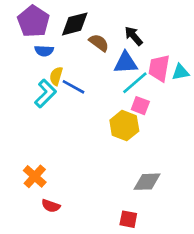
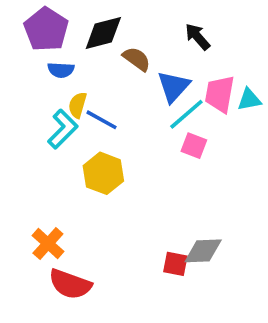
black arrow: (134, 36) -> (198, 37), moved
blue triangle: (126, 63) -> (174, 87), turned -45
yellow hexagon: (124, 126) -> (103, 173), moved
red semicircle: (51, 206) -> (70, 284), size x1.6
red square: (128, 219) -> (175, 264), moved

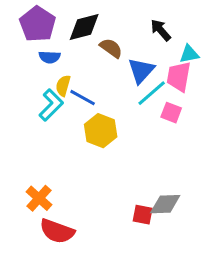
cyan triangle: (249, 100) -> (189, 54), moved
pink square: (194, 146) -> (171, 113), moved
yellow hexagon: (103, 173) -> (101, 131), moved

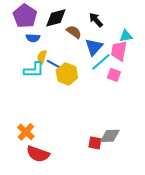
black arrow: (161, 30) -> (96, 20), moved
cyan L-shape: (51, 105) -> (34, 70), turned 45
yellow hexagon: (101, 131) -> (67, 74), moved

